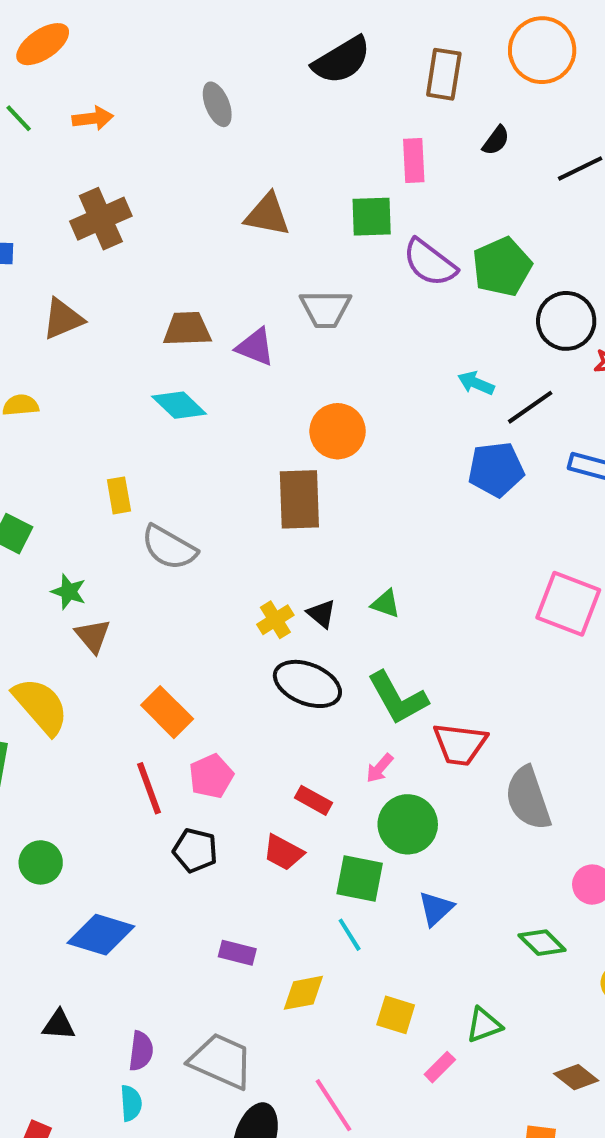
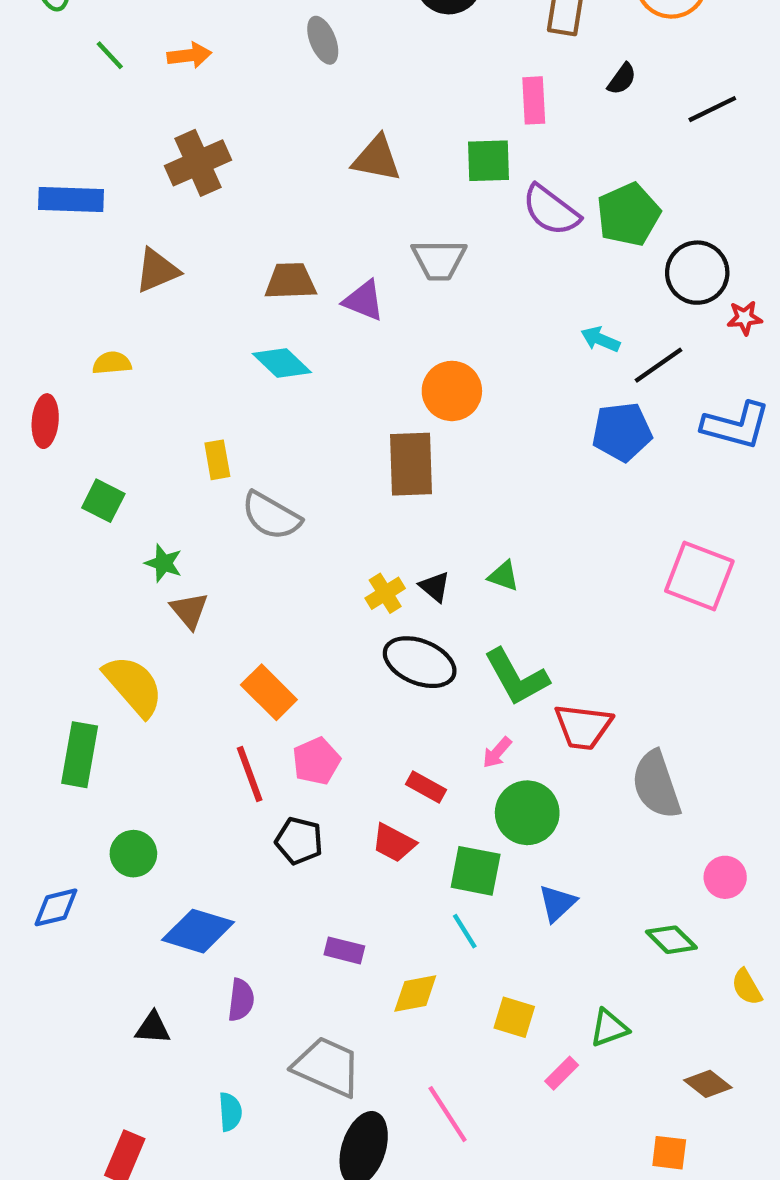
purple semicircle: (141, 1051) -> (241, 1000), moved

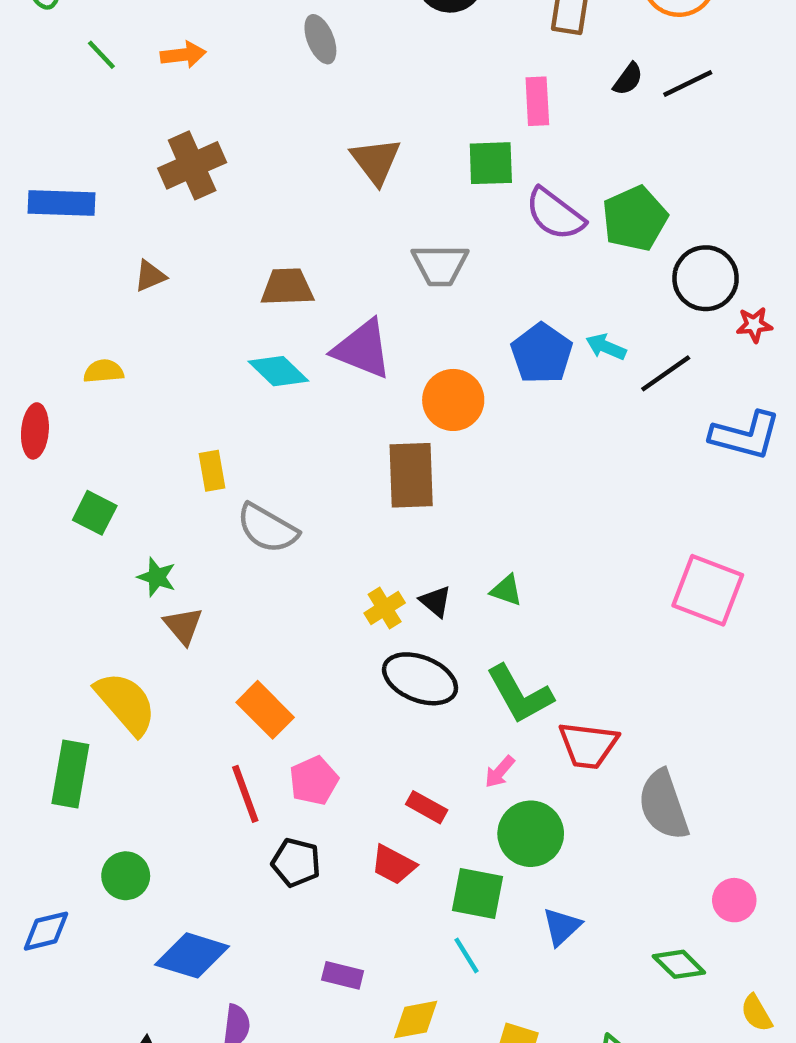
black line: (712, 109) -> (688, 83), moved
brown triangle: (377, 159) -> (376, 161), turned 42
brown triangle: (157, 270) -> (150, 276), size x0.7
purple triangle: (364, 301) -> (362, 349), moved, size x1.4
blue pentagon: (622, 432) -> (542, 353), moved, turned -30

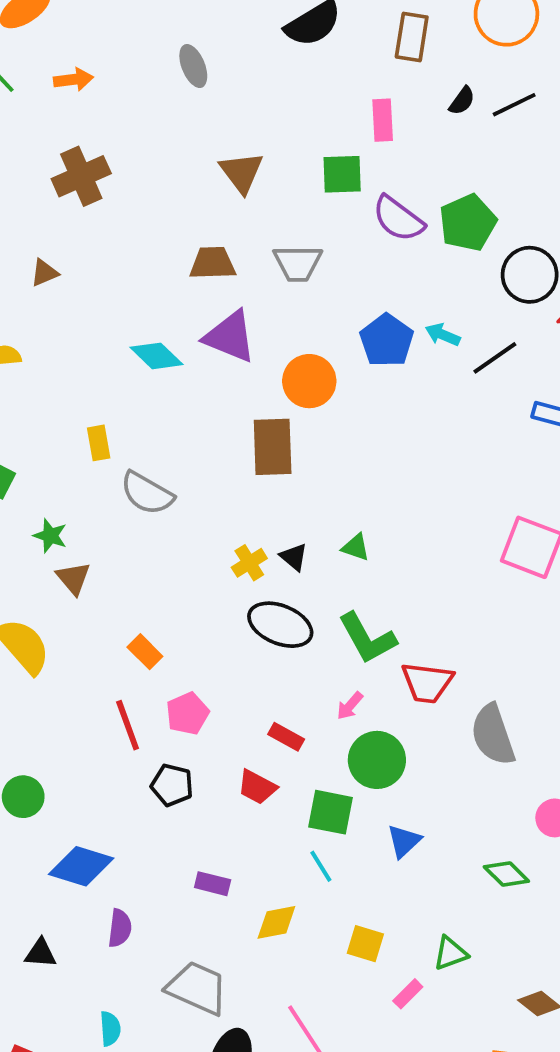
brown trapezoid: (287, 287) -> (213, 263), moved
orange rectangle: (265, 710) -> (145, 652), size x0.7

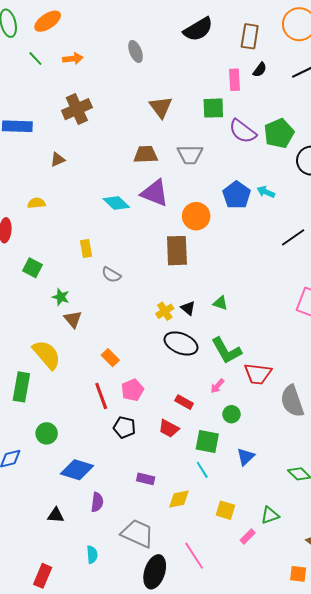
black semicircle: (462, 101) -> (260, 70), moved
black line: (495, 358) -> (293, 237), moved
gray semicircle: (147, 493) -> (111, 275), size x0.7
green circle: (377, 760) -> (232, 414), size x0.6

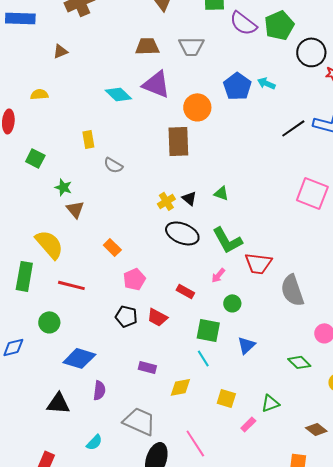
red line: (101, 396) -> (71, 285), moved, turned -56
red trapezoid: (169, 428) -> (157, 317), moved
black triangle: (56, 515) -> (58, 403), size x1.4
cyan semicircle: (92, 555) -> (94, 442), turned 48

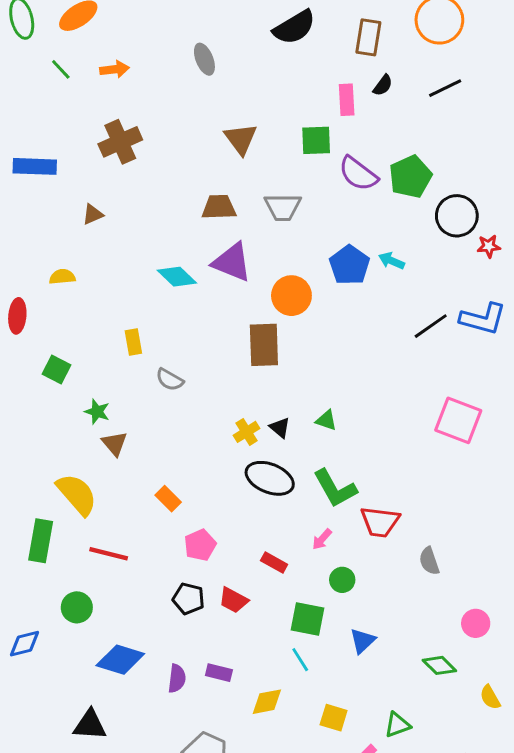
gray semicircle: (292, 290) -> (429, 561), size x0.6
purple semicircle: (99, 390) -> (177, 678), moved

